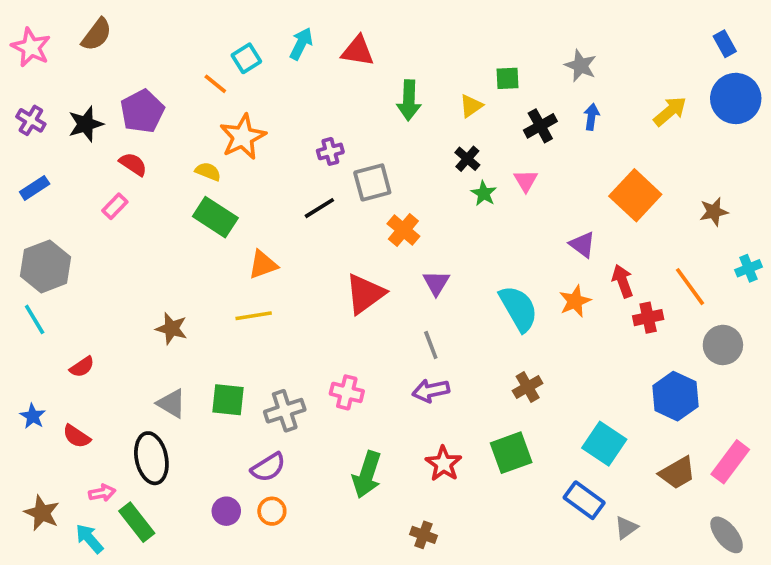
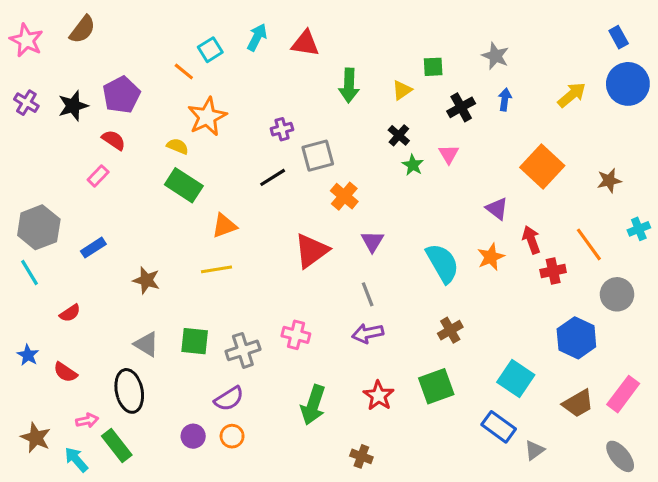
blue rectangle: (35, 188) -> (93, 248), moved

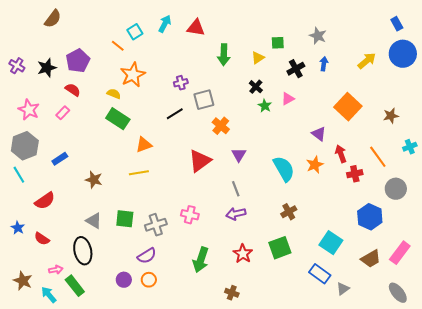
pink star: (26, 40) -> (29, 110), moved
pink triangle: (449, 154) -> (288, 99), turned 32
red semicircle: (70, 313) -> (45, 201), size x1.5

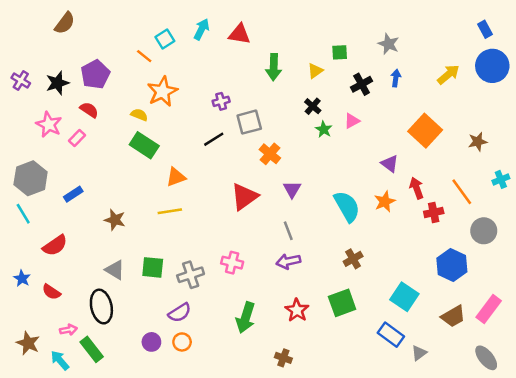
pink star: (29, 110) -> (49, 125), moved

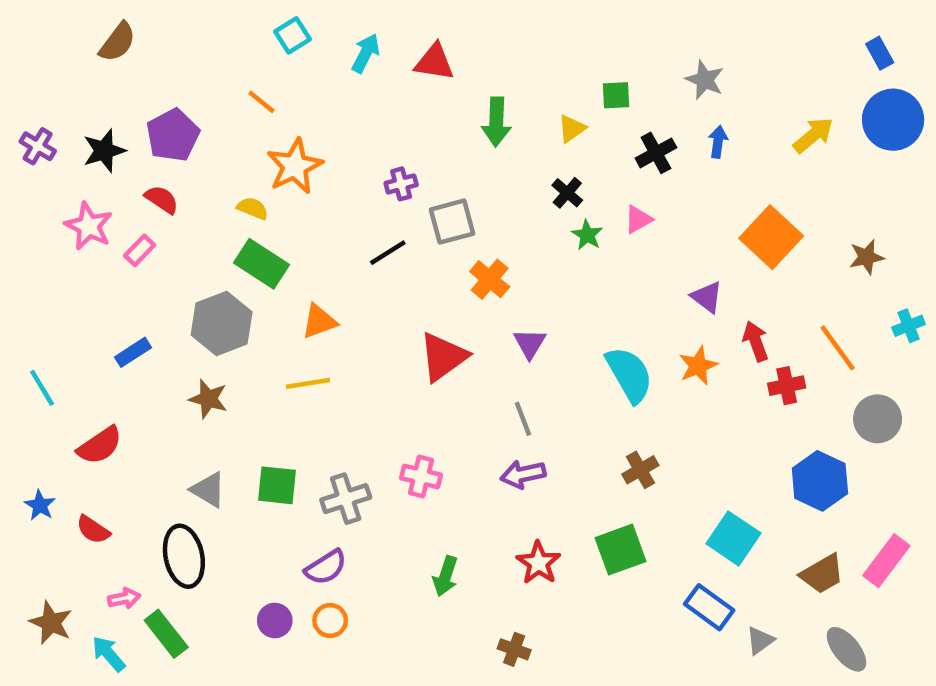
cyan square: (165, 39) -> (292, 35), moved
gray hexagon: (31, 178) -> (222, 324), moved
green arrow: (246, 318) -> (445, 576), size x0.7
gray ellipse: (486, 358) -> (846, 649), moved

